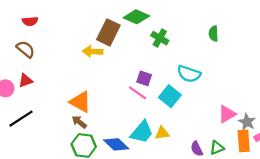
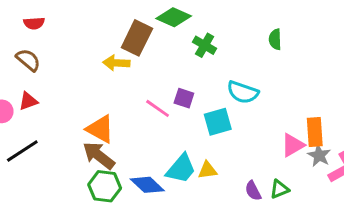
pink line: (137, 93) -> (158, 108), moved
cyan square: (170, 96) -> (218, 122), turned 35
brown arrow: (79, 122) -> (99, 155), size x1.6
orange rectangle: (244, 141) -> (315, 132), moved

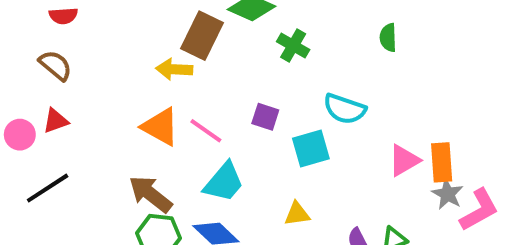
pink line: (158, 108) -> (206, 131), moved
orange triangle: (100, 129) -> (160, 127), moved
pink triangle: (293, 145) -> (404, 160), moved
cyan trapezoid: (181, 169) -> (224, 182), moved

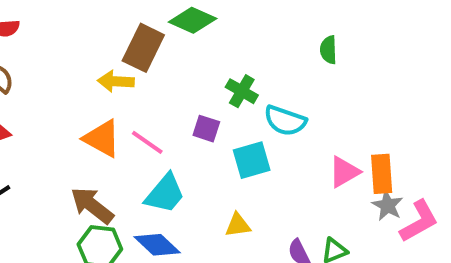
green cross: (293, 46) -> (242, 91), moved

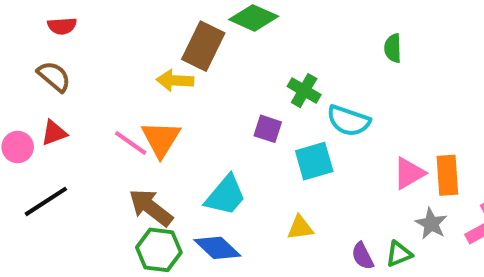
orange triangle: (102, 138) -> (161, 139), turned 33
pink line: (147, 142) -> (131, 143), moved
gray star: (388, 205) -> (431, 224), moved

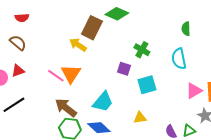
yellow arrow: (175, 80) -> (78, 45), turned 30
cyan semicircle: (348, 121) -> (179, 59), moved, turned 60

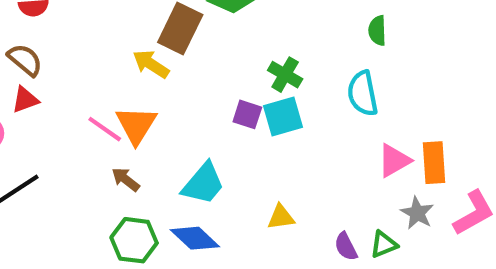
red triangle: (18, 71) -> (25, 100), moved
cyan square: (147, 85) -> (283, 117), moved
brown arrow: (66, 108) -> (126, 179), moved, size x0.6

